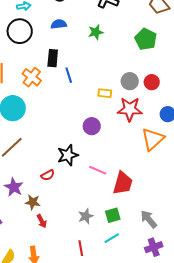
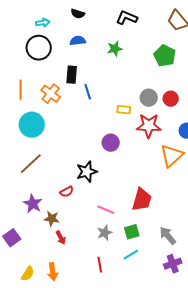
pink line: (98, 170) -> (106, 210), moved

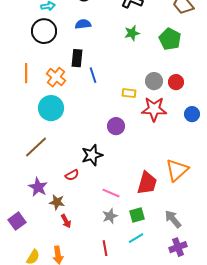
green star: (115, 49) -> (132, 33), moved
cyan circle: (32, 125) -> (51, 108), moved
orange triangle: (172, 156) -> (177, 170), moved

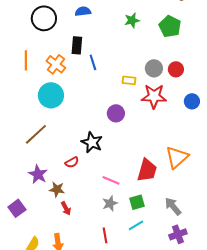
black star: (92, 155) -> (92, 142), turned -30

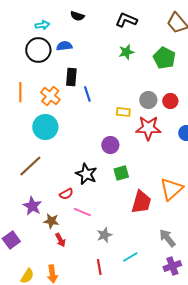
blue semicircle: (83, 11) -> (64, 46), moved
pink line: (111, 180) -> (82, 212), moved
green square: (137, 202) -> (121, 173), moved

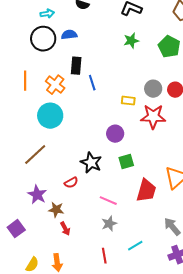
pink line: (82, 212) -> (108, 201), moved

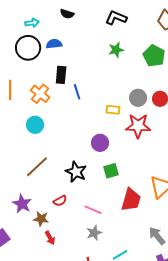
cyan circle: (50, 116) -> (35, 125), size x0.7
brown line: (35, 155) -> (37, 167), moved
red semicircle: (71, 183) -> (60, 201), moved

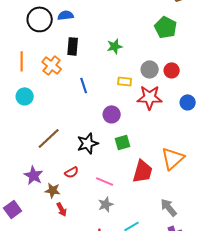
green star: (116, 50) -> (115, 46), moved
blue line: (77, 92) -> (84, 85), moved
cyan circle: (35, 125) -> (25, 96), moved
black star: (76, 172) -> (88, 143), turned 30

